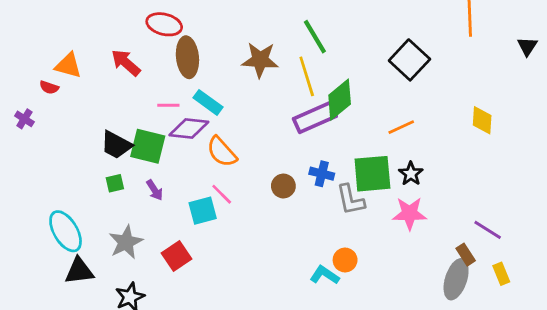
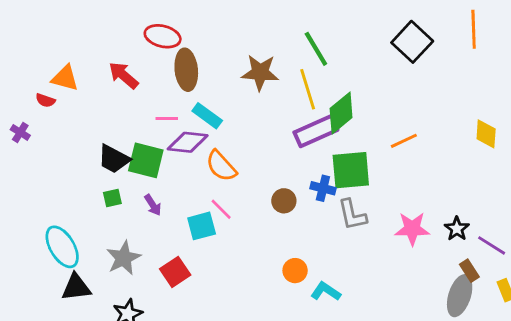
black square: (409, 60) -> (412, 42), moved
green square: (372, 174) -> (351, 170), moved
black star: (411, 174) -> (457, 229), moved
orange circle: (345, 260) -> (295, 271), moved

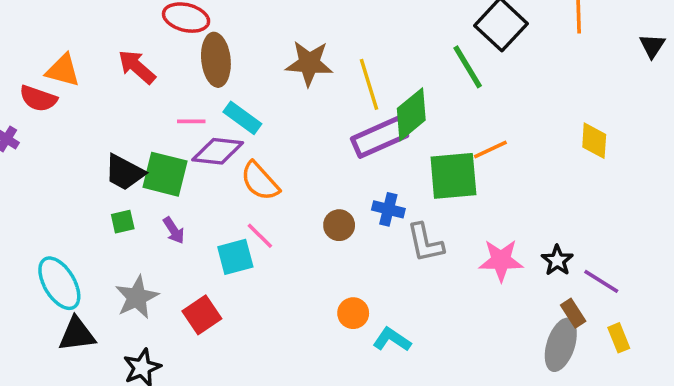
green line: (316, 49) -> (468, 67), moved
red semicircle: (45, 100) -> (38, 98), size x1.5
green square: (351, 170) -> (453, 176), moved

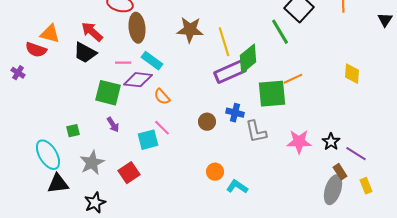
black trapezoid: (124, 172) -> (85, 53), moved
orange semicircle: (260, 181) -> (162, 97), size x0.7
green square: (123, 222) -> (73, 131), moved

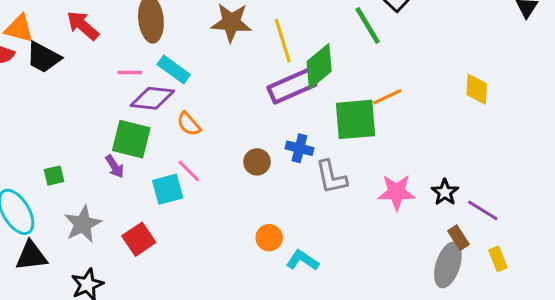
black trapezoid: (85, 53) -> (43, 57), moved
green square: (108, 93) -> (131, 139), moved

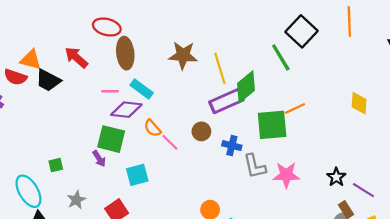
brown circle: (257, 162) -> (201, 131), moved
pink line: (189, 171) -> (170, 142), moved
pink star: (396, 192) -> (286, 175), moved
gray star: (83, 224) -> (76, 200), size x0.7

